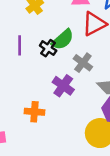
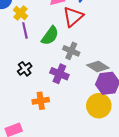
purple line: (20, 45) -> (25, 30), moved
black cross: (48, 48) -> (25, 69), moved, turned 32

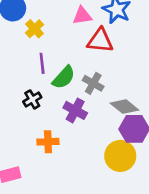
red triangle: (73, 17) -> (100, 41), turned 40
purple line: (25, 30) -> (42, 63), moved
green semicircle: (50, 36) -> (64, 77), moved

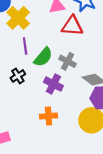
yellow cross: (35, 29) -> (18, 18), size x1.5
orange cross: (48, 142) -> (49, 116), moved

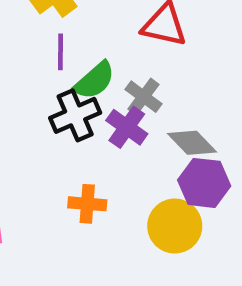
black cross: (18, 76) -> (75, 115), moved, size x1.5
purple cross: (53, 84) -> (127, 127), moved

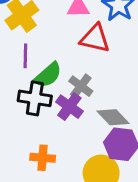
black cross: (75, 115) -> (35, 98), turned 32

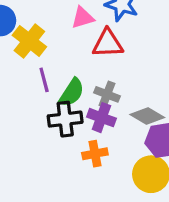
orange cross: (43, 158) -> (95, 154), moved

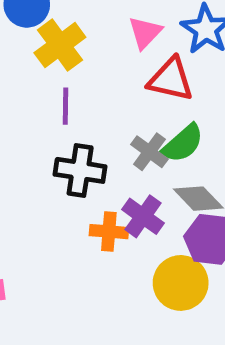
pink triangle: (83, 18) -> (145, 33), turned -45
green semicircle: (72, 93) -> (183, 143), moved
purple cross: (101, 118) -> (143, 216), moved

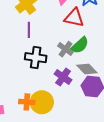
orange cross: (109, 232) -> (27, 102), moved
yellow circle: (181, 283) -> (42, 102), moved

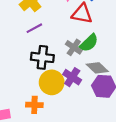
purple line: (29, 30) -> (34, 28), turned 63
yellow circle: (42, 102) -> (52, 82), moved

